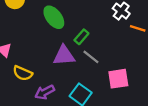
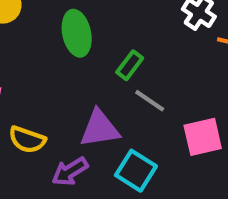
green ellipse: (54, 17) -> (77, 33), turned 30
purple triangle: (64, 56) -> (100, 129), moved

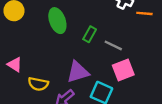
gray line: (150, 101) -> (113, 45), moved
pink square: (203, 137) -> (123, 70), moved

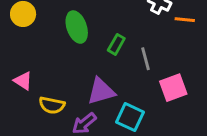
gray line: (113, 45) -> (145, 59), turned 48
pink square: (123, 70) -> (173, 88), moved

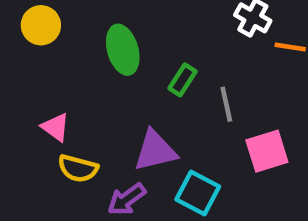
pink triangle: (23, 81) -> (56, 127), moved

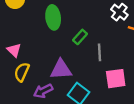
yellow semicircle: (78, 168) -> (22, 72), turned 90

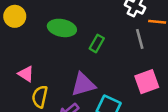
green ellipse: (53, 17) -> (62, 28), turned -60
gray line: (100, 52) -> (140, 39), moved

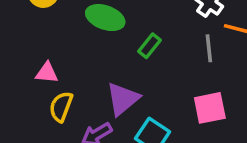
pink triangle: (26, 74) -> (47, 73), turned -36
purple triangle: (83, 84) -> (123, 99), turned -32

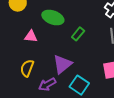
pink triangle: (47, 73) -> (31, 36), moved

